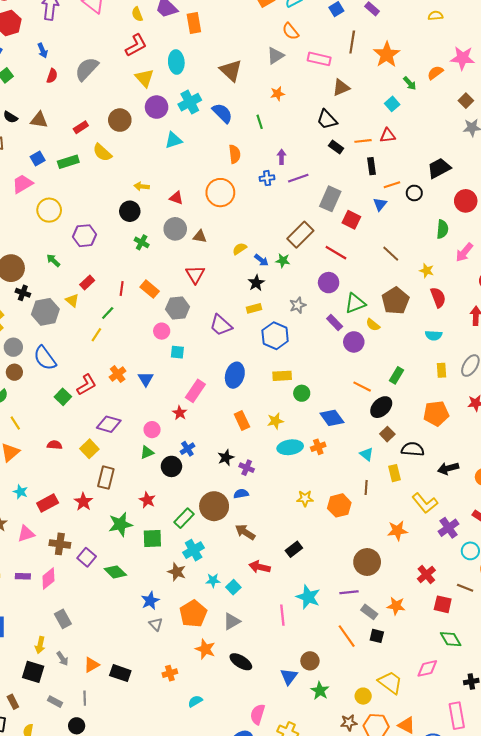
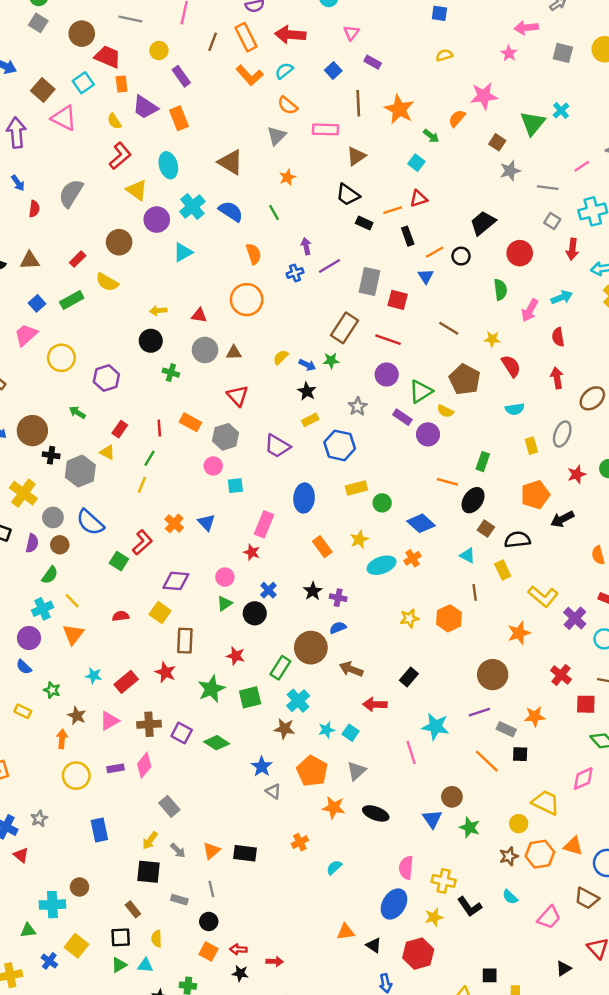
black arrow: (448, 468) -> (562, 519), moved
yellow arrow: (40, 645) -> (150, 841), turned 35

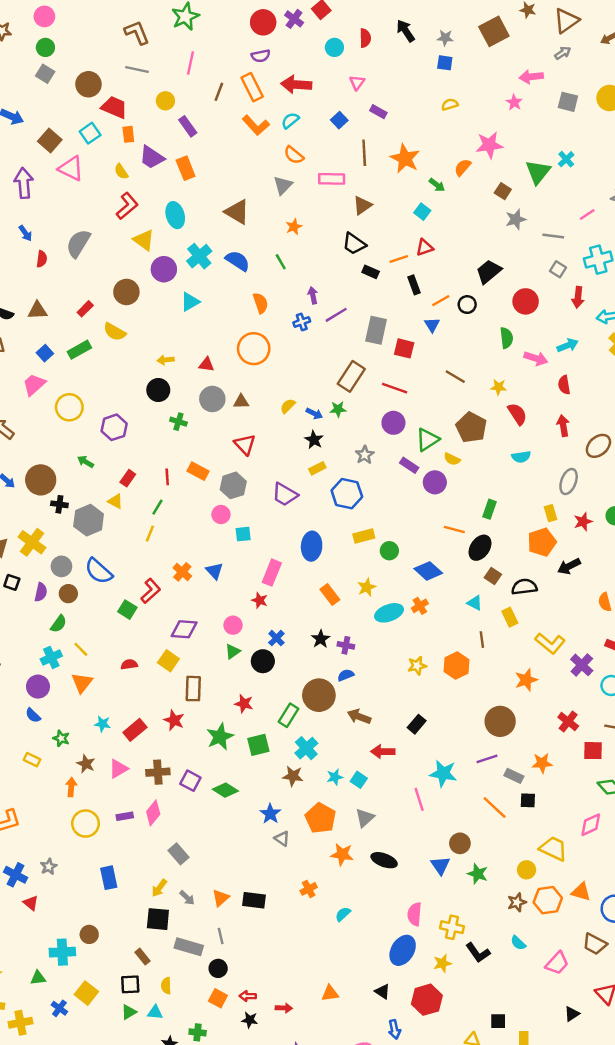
pink arrow: (530, 310) -> (536, 358), turned -100
yellow rectangle: (531, 446) -> (550, 513), moved
gray rectangle: (179, 900) -> (189, 947), size x1.6
orange triangle: (346, 932) -> (330, 993), moved

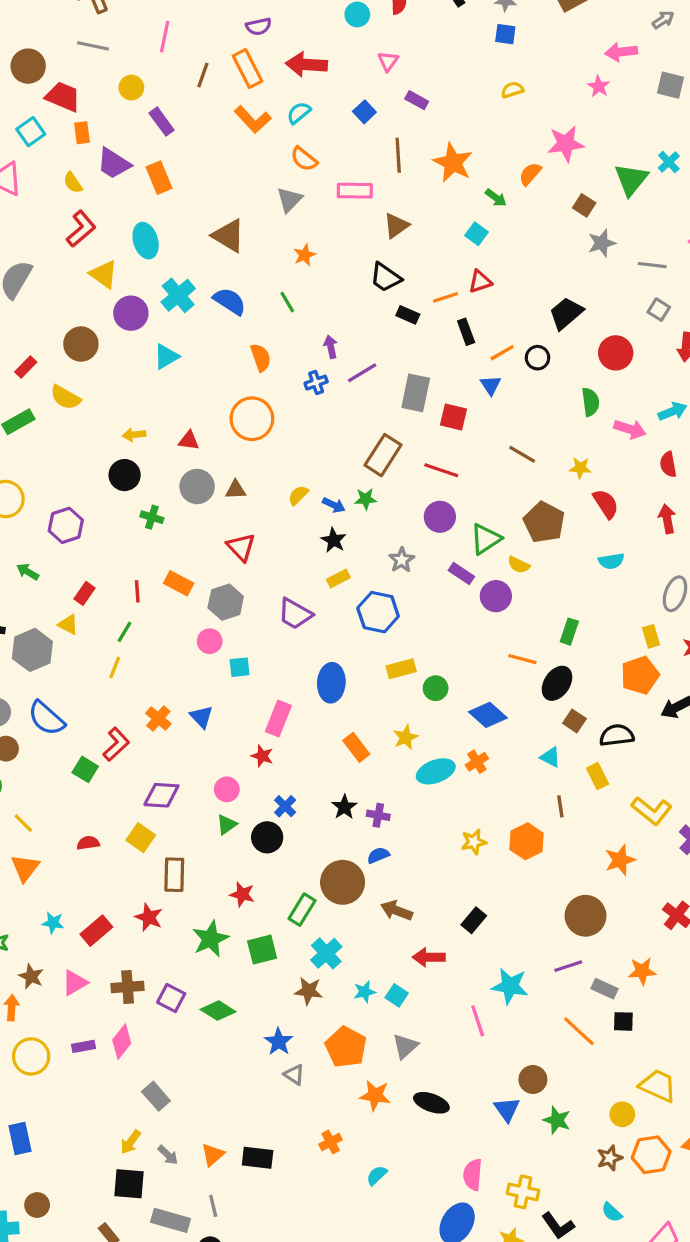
blue rectangle: (109, 878) -> (20, 1138), moved

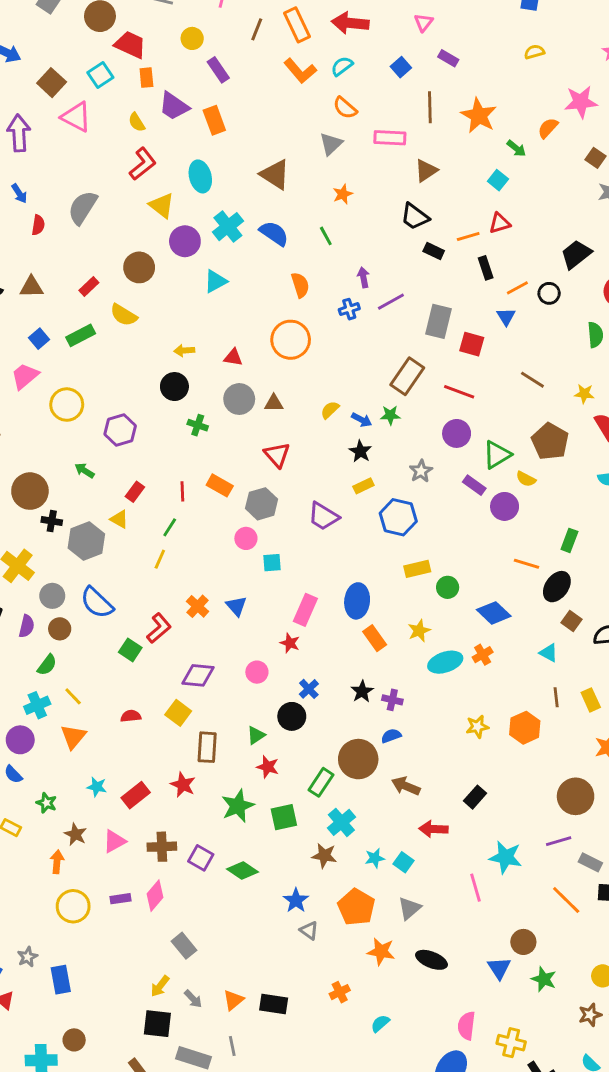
blue ellipse: (331, 683) -> (357, 601), moved
yellow rectangle: (597, 776) -> (591, 700), moved
green triangle: (227, 825) -> (256, 735), moved

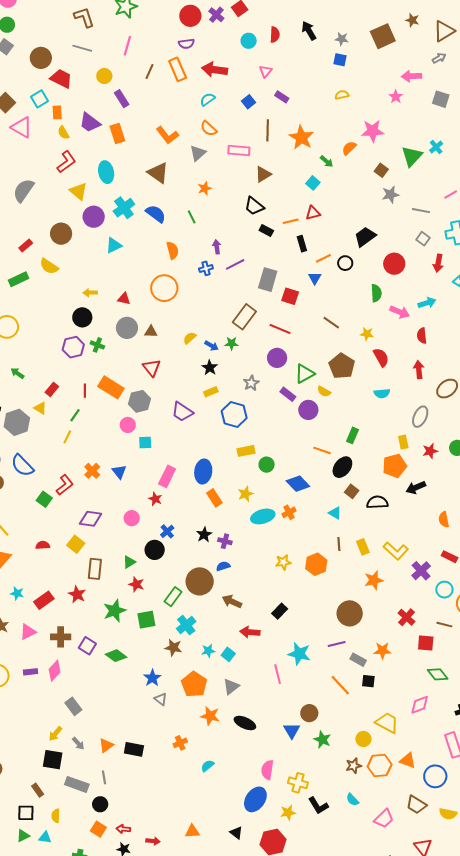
orange L-shape: (300, 71) -> (167, 135), moved
orange rectangle: (146, 78) -> (57, 112), moved
purple hexagon: (120, 430) -> (73, 347), moved
orange rectangle: (220, 485) -> (111, 387), size x1.4

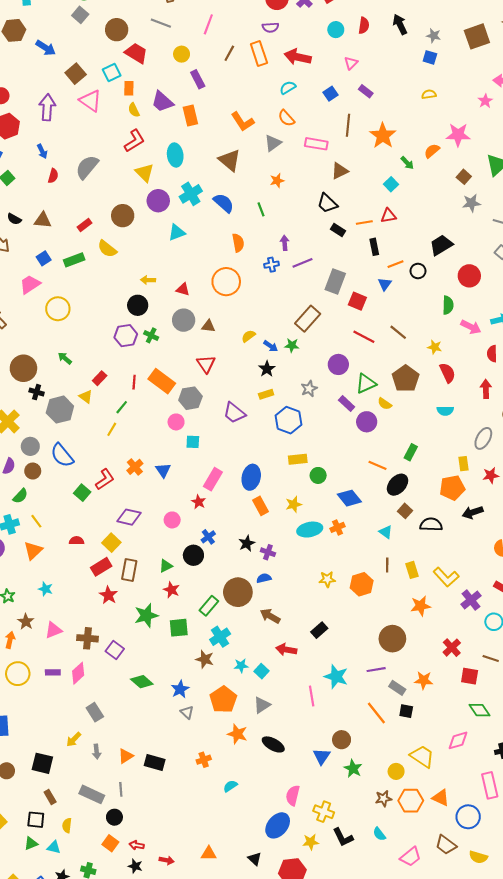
red line: (280, 329) -> (364, 337), moved
red rectangle: (44, 600) -> (101, 567), moved
green diamond: (116, 656) -> (142, 682), moved
gray arrow: (78, 743) -> (97, 752), turned 32
black square: (53, 760) -> (42, 763), moved

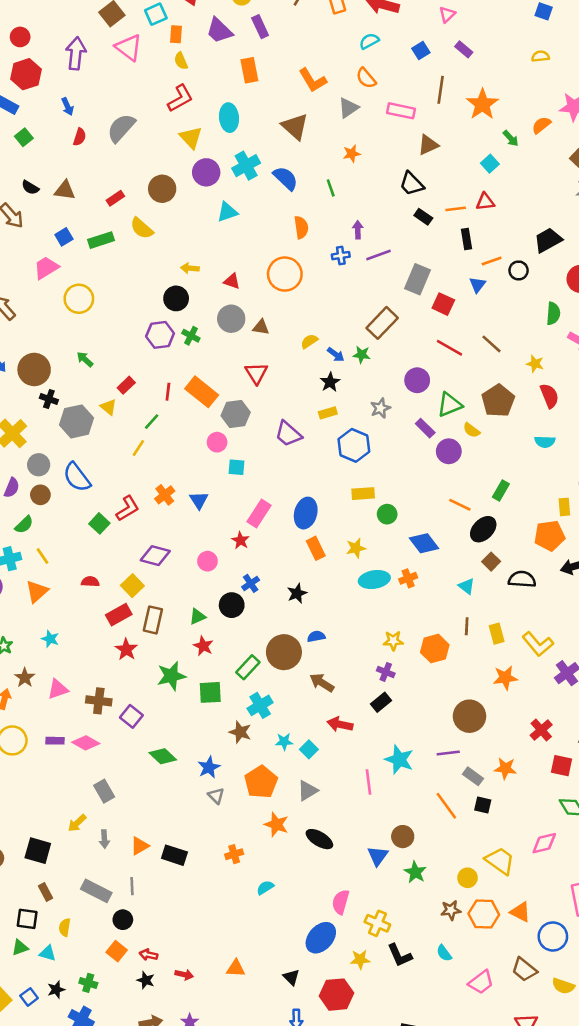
purple trapezoid: (162, 102) -> (219, 31), moved
purple cross: (268, 552) -> (386, 672), moved
pink diamond: (78, 673) -> (86, 743), turned 70

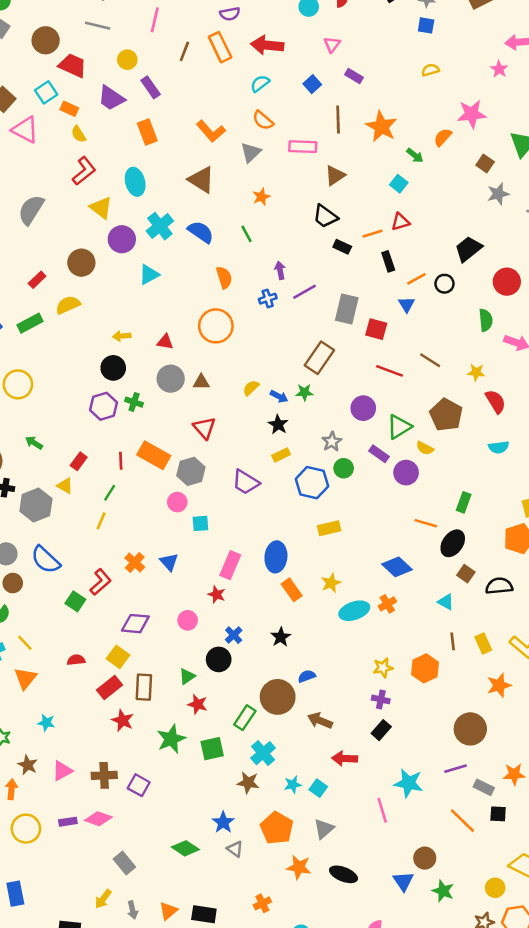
orange rectangle: (176, 34) -> (69, 109), turned -60
yellow semicircle: (142, 228) -> (68, 305), turned 125
green circle: (387, 514) -> (344, 468), moved
green diamond: (163, 756) -> (185, 848), moved

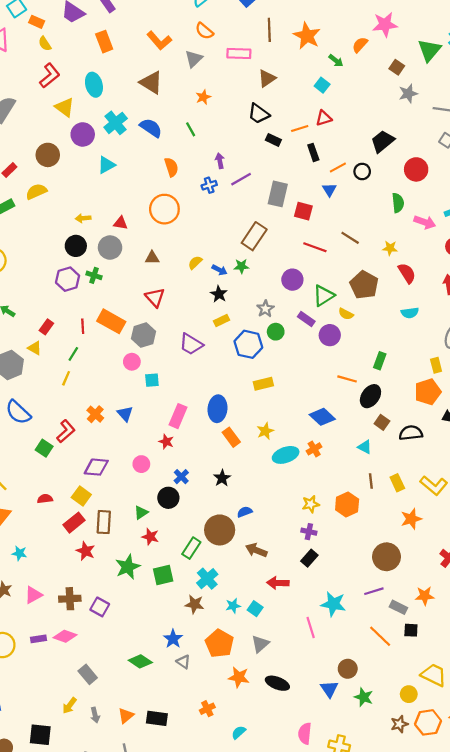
gray circle: (171, 379) -> (110, 248), moved

